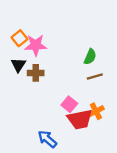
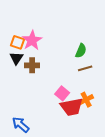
orange square: (19, 38) -> (17, 42), moved, turned -32
pink star: (36, 45) -> (32, 40), turned -30
blue arrow: (47, 139) -> (21, 125), moved

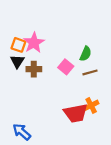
pink square: (62, 93) -> (66, 67), moved

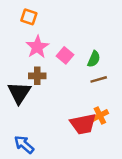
orange square: (18, 45) -> (29, 17), moved
black triangle: (17, 61) -> (19, 93), moved, size x1.5
pink square: (66, 67) -> (65, 55), moved

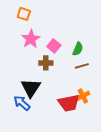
brown cross: (37, 76) -> (46, 63), moved
black triangle: (19, 93) -> (31, 88), moved
blue arrow: (24, 144) -> (22, 103), moved

